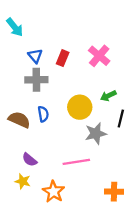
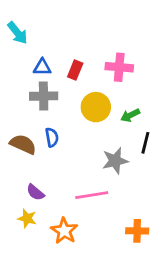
blue triangle: (35, 56) -> (42, 67), turned -49
pink cross: (99, 56) -> (119, 67), turned -35
yellow circle: (80, 107) -> (96, 107), moved

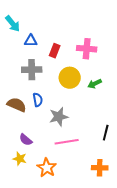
blue triangle: (42, 67) -> (31, 41), moved
black line: (145, 143) -> (106, 133), moved
gray star: (115, 161) -> (59, 117), moved

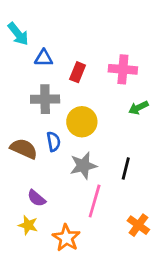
yellow circle: (70, 78) -> (82, 122), moved
green arrow: (95, 84) -> (138, 108), moved
black line: (106, 133) -> (126, 168), moved
pink line: (67, 142) -> (95, 201), turned -65
orange cross: (100, 168) -> (138, 225), moved, turned 35

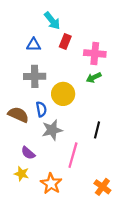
cyan arrow: (18, 34) -> (52, 21), moved
red rectangle: (78, 72) -> (65, 41), moved
green arrow: (138, 108) -> (94, 78), moved
gray star: (83, 166) -> (52, 130), moved
orange cross: (138, 225) -> (102, 187), moved

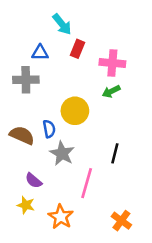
gray cross: (35, 76) -> (26, 80), moved
gray star: (52, 130) -> (62, 153), turned -30

